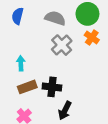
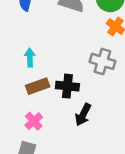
gray cross: (62, 45) -> (102, 61), moved, turned -30

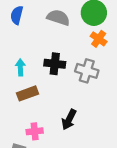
black cross: (67, 86) -> (55, 64), moved
pink cross: (34, 121) -> (35, 131), moved, turned 35

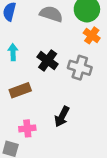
black cross: (55, 64) -> (48, 60), turned 30
cyan arrow: (20, 67) -> (13, 52), moved

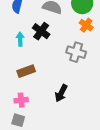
black cross: (48, 60) -> (41, 31), moved
pink cross: (27, 128) -> (21, 100), moved

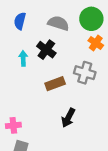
brown rectangle: (26, 71) -> (55, 84), moved
pink cross: (21, 100) -> (13, 125), moved

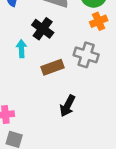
orange cross: (96, 43) -> (99, 21), turned 32
cyan arrow: (23, 58) -> (22, 49), moved

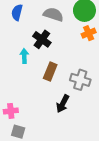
gray cross: (86, 55) -> (80, 80), moved
brown rectangle: (53, 67) -> (50, 72), turned -48

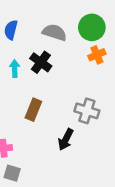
cyan arrow: (24, 56) -> (15, 69), moved
brown rectangle: (50, 72) -> (33, 110), moved

